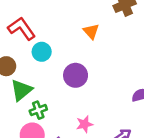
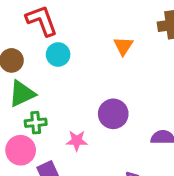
purple circle: (76, 75) -> (113, 114), moved
pink star: (85, 124) -> (77, 141), moved

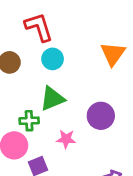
orange triangle: (123, 46) -> (113, 54), size x1.4
green triangle: (22, 94) -> (52, 99), moved

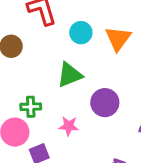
cyan circle: (53, 59) -> (81, 33), moved
green triangle: (52, 99) -> (70, 75), moved

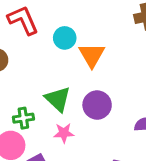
orange triangle: (118, 39) -> (92, 55), moved
green triangle: (70, 75) -> (58, 99), moved, turned -48

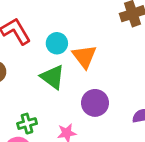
green triangle: (58, 99) -> (53, 77), moved

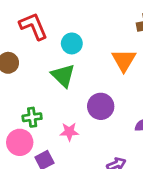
orange triangle: (84, 56) -> (124, 60), moved

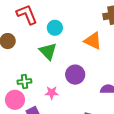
orange triangle: (124, 60) -> (93, 41), turned -36

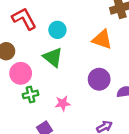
purple circle: (75, 75) -> (99, 79), moved
pink circle: (15, 100) -> (21, 73), moved

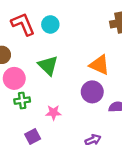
cyan circle: (57, 30) -> (50, 24), moved
orange triangle: (102, 39) -> (99, 65), moved

